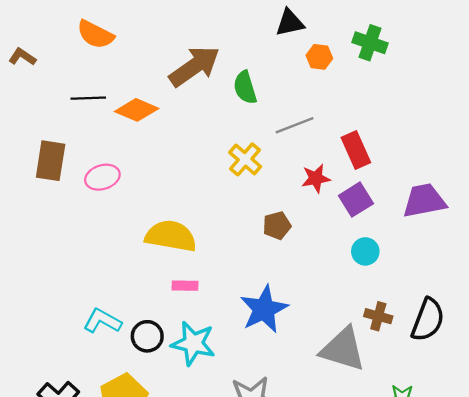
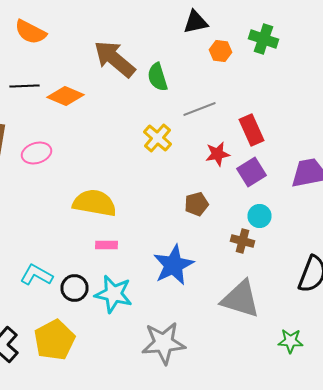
brown arrow: (194, 66) -> (114, 59), turned -105
brown pentagon: (277, 225) -> (196, 204), moved
brown cross: (378, 316) -> (242, 241), moved

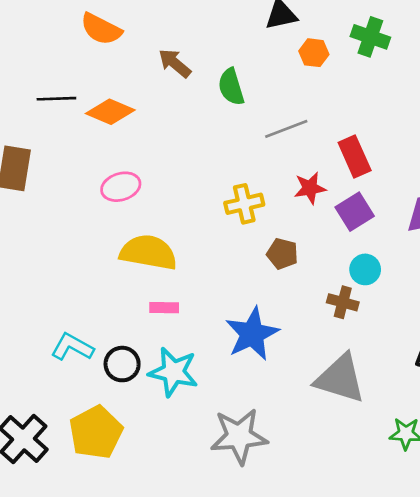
orange semicircle: (30, 32) -> (101, 29), moved
brown arrow: (114, 59) -> (175, 63), size x0.6
yellow cross: (158, 138) -> (244, 204), moved, turned 36
pink ellipse: (36, 153) -> (121, 187), moved
brown pentagon: (196, 204) -> (282, 254), turned 30

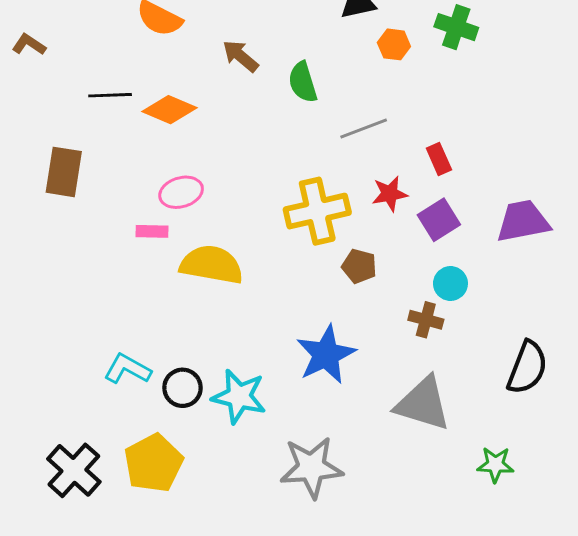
red rectangle: (355, 156) -> (439, 159), size x0.7
yellow cross: (244, 204) -> (317, 211), size x1.5
pink rectangle: (164, 308) -> (152, 231), moved

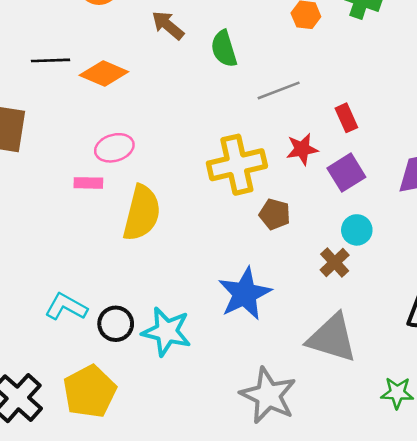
yellow semicircle: (211, 265) -> (142, 213), turned 94
brown cross: (426, 320) -> (335, 262), turned 32
gray star: (311, 467) -> (268, 395), moved, turned 30

